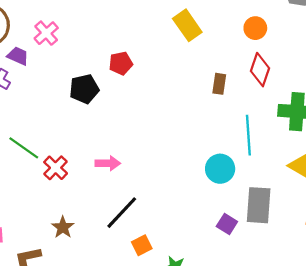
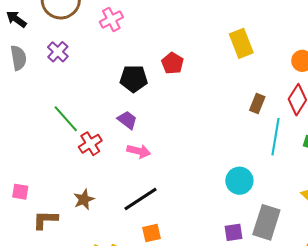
purple trapezoid: (18, 56) -> (127, 120), moved
red pentagon: (121, 63) -> (172, 63), turned 30
cyan line: (248, 135) -> (276, 137), moved
purple square: (227, 224) -> (234, 232), turned 36

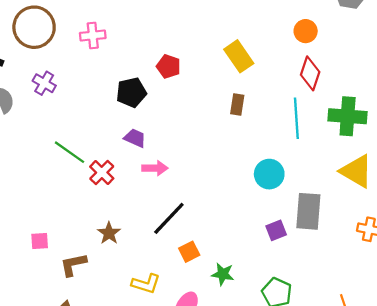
pink cross: (111, 19) -> (93, 35), turned 35
yellow rectangle: (241, 43) -> (239, 56), moved
brown rectangle: (257, 104) -> (237, 105), moved

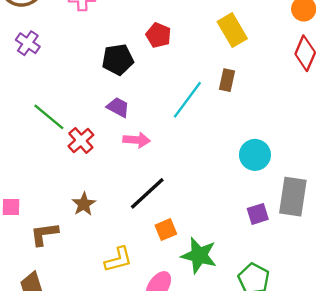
cyan line: (296, 118) -> (187, 100), moved, turned 36
green star: (223, 274) -> (199, 255), size x1.5
yellow L-shape: (146, 284) -> (118, 260), turned -36

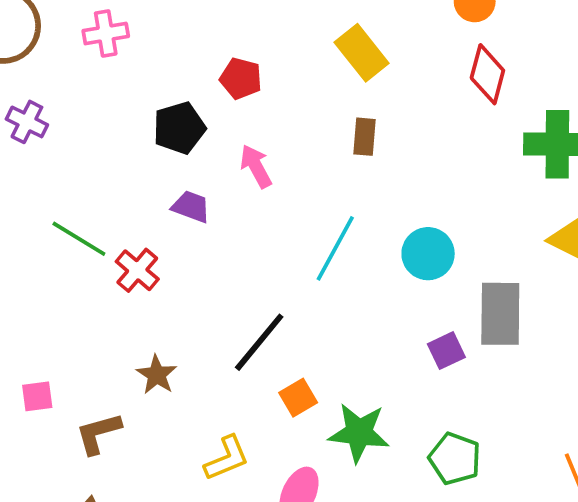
cyan line: (187, 100) -> (335, 248), moved
pink arrow: (137, 140) -> (256, 166), moved, turned -115

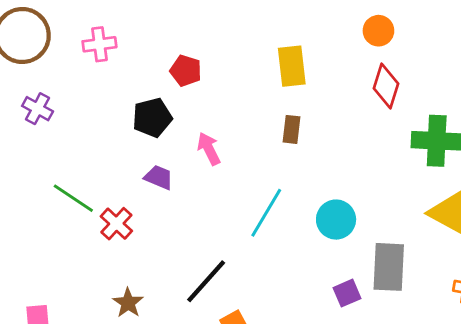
yellow rectangle: (362, 53) -> (292, 66), turned 30
red pentagon: (241, 78) -> (186, 71), moved

